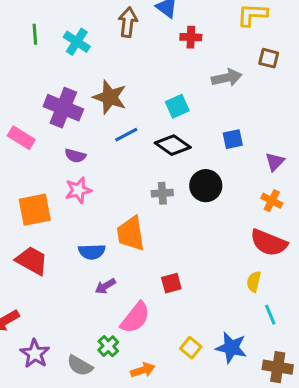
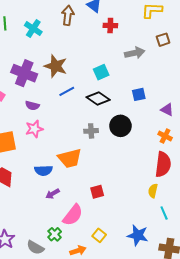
brown square: (269, 58) -> (163, 40), turned -32
purple triangle: (275, 162) -> (167, 110), turned -48
orange trapezoid: (131, 234) -> (70, 158), turned -95
red semicircle: (269, 243) -> (163, 164), turned -105
yellow square: (191, 348) -> (99, 235), moved

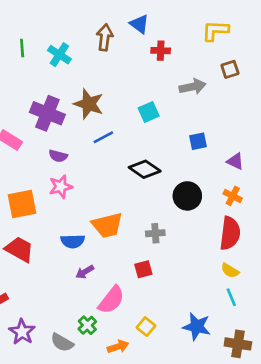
black diamond: (98, 98) -> (145, 169), moved
black circle: (120, 126) -> (187, 196), moved
gray cross: (91, 131) -> (155, 233), moved
yellow semicircle: (153, 191) -> (230, 271), moved, turned -72

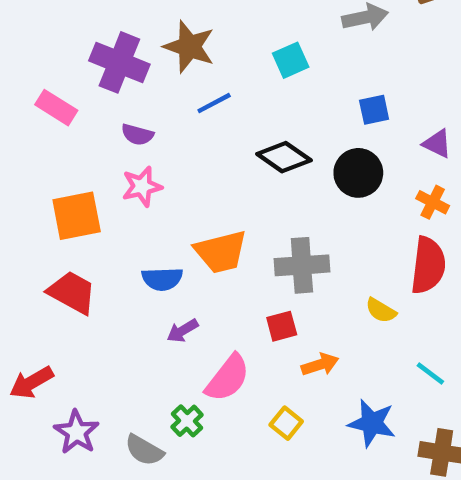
black circle: (187, 196) -> (358, 173), moved
gray cross: (155, 233) -> (302, 265), size x1.6
yellow semicircle: (230, 271) -> (381, 310), moved
cyan line: (231, 297) -> (430, 374), turned -30
orange arrow: (118, 347) -> (320, 365), moved

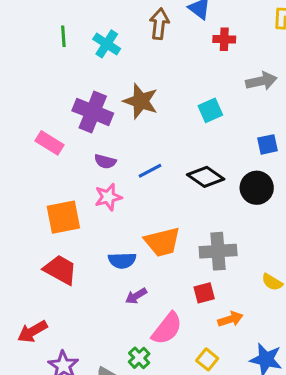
blue line: (214, 103) -> (150, 171), moved

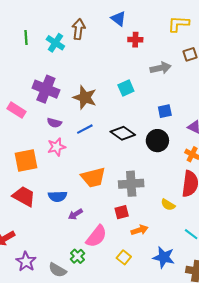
brown arrow: (159, 24) -> (79, 29), moved
brown star: (141, 101) -> (85, 97), moved
blue semicircle: (122, 260) -> (58, 196), moved

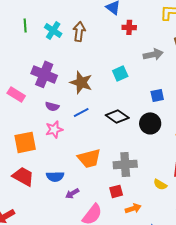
brown arrow: (79, 29) -> (79, 31), moved

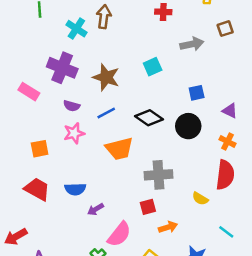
cyan cross: (53, 30) -> (76, 29), moved
orange square: (25, 142) -> (40, 149), size x0.7
orange trapezoid: (89, 158) -> (119, 149), moved

